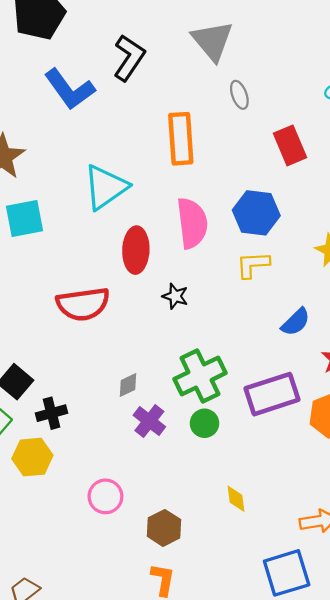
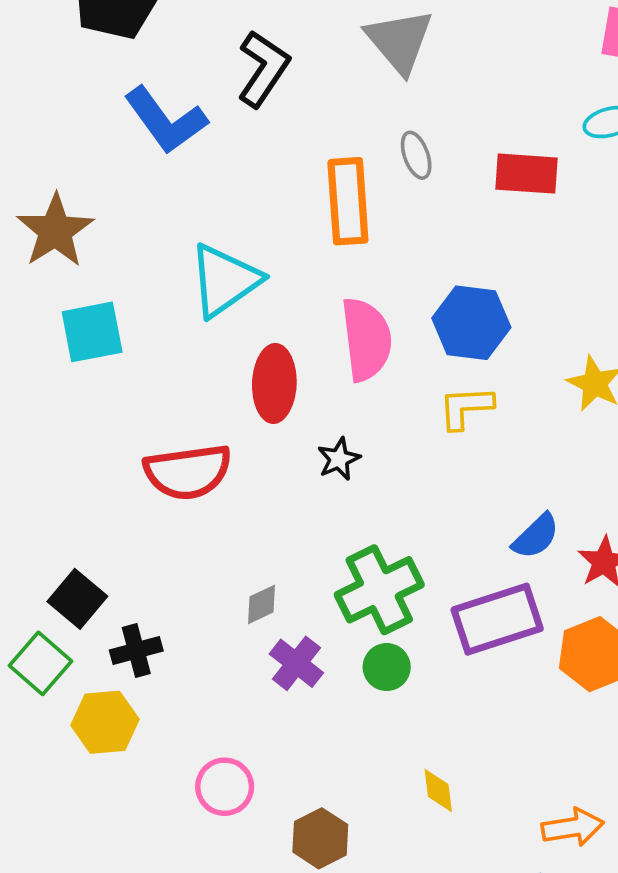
gray ellipse: (239, 95) -> (416, 155), moved
red rectangle: (290, 145) -> (527, 174), moved, turned -63
black star: (175, 296) -> (339, 459), turned 30
blue semicircle: (296, 322) -> (536, 536), moved

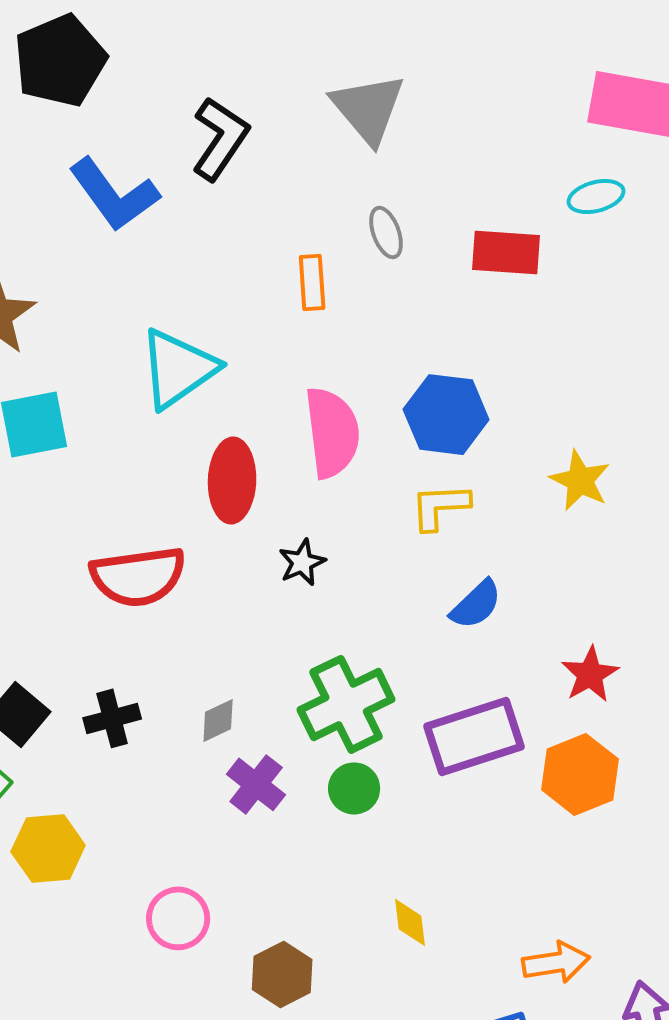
orange rectangle: (348, 201) -> (312, 283), size x0.6
blue semicircle: (536, 536) -> (476, 604), moved
black cross: (136, 650) -> (112, 718), moved

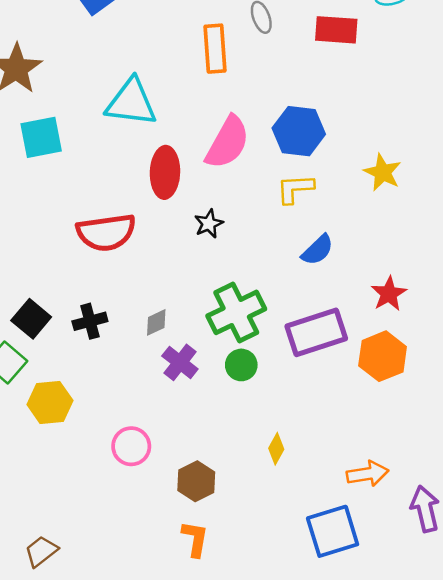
orange rectangle: (312, 283) -> (215, 49), size x1.4
cyan triangle: (178, 369) -> (131, 102), turned 42
pink semicircle: (332, 433) -> (228, 142), turned 36
yellow diamond: (410, 922) -> (276, 449), turned 36

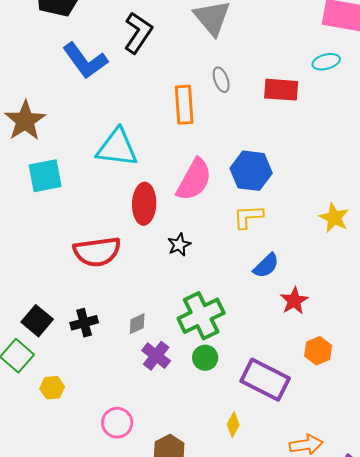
yellow star: (383, 172) -> (334, 218), moved
red star: (389, 294) -> (294, 301), moved
purple rectangle: (316, 332) -> (265, 380), moved, turned 45
orange hexagon: (383, 356) -> (318, 351), size x0.7
yellow hexagon: (50, 402) -> (52, 388), size x0.7

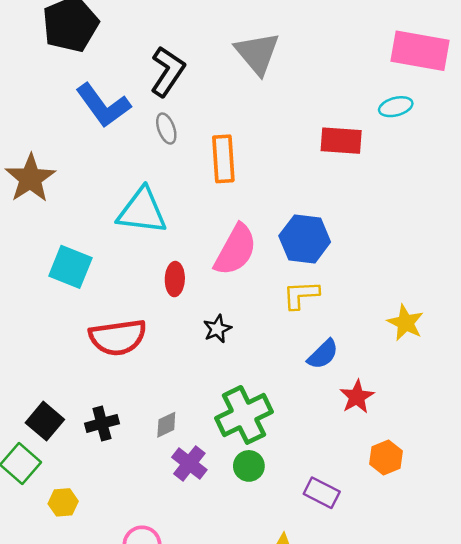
gray ellipse: (221, 80) -> (166, 129), moved
cyan square: (45, 176) -> (70, 267), moved, turned 33
red ellipse: (144, 204) -> (175, 279), size x0.7
yellow star: (334, 218) -> (405, 323), moved
purple rectangle: (265, 380) -> (322, 493), size x0.6

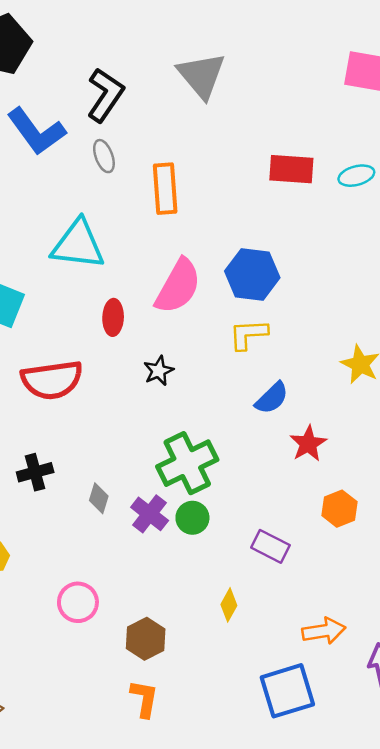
cyan ellipse: (396, 107) -> (356, 176), moved
gray diamond: (166, 425) -> (99, 498), moved, turned -48
purple cross: (189, 464) -> (150, 514), moved

